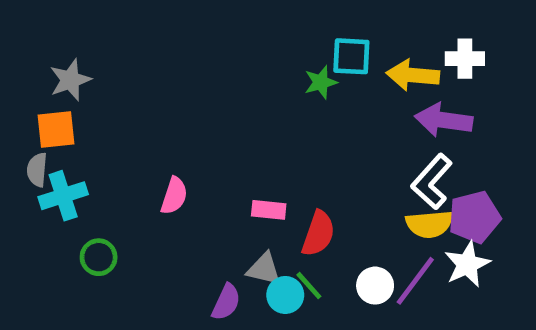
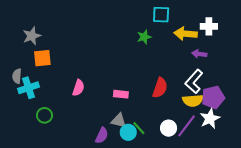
cyan square: (351, 56) -> (161, 15), moved
purple arrow: (444, 120) -> (199, 54), size x0.6
orange square: (56, 130) -> (42, 58), moved
red semicircle: (318, 234) -> (160, 88), moved

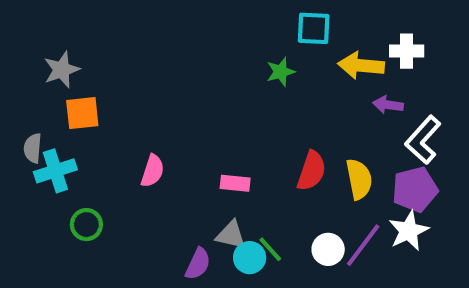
white L-shape: (194, 81) -> (423, 140), moved
yellow semicircle: (193, 101) -> (359, 179), moved, turned -96

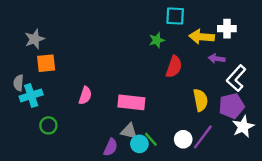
red semicircle: (312, 171) -> (174, 67), moved
pink rectangle: (235, 183) -> (131, 102), size x1.6
white star: (409, 231) -> (243, 127), moved

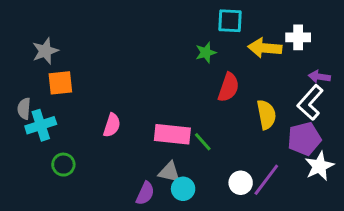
purple arrow: (217, 59) -> (319, 77), moved
yellow semicircle: (200, 100) -> (266, 115), moved
green line: (151, 139) -> (203, 142), moved

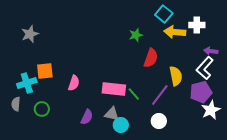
cyan square: (230, 21) -> (164, 14), moved, turned 36
orange square: (60, 83) -> (45, 71), moved
gray semicircle: (24, 109) -> (16, 104), moved
purple line: (266, 180) -> (160, 95), moved
purple semicircle: (145, 193) -> (87, 117), moved

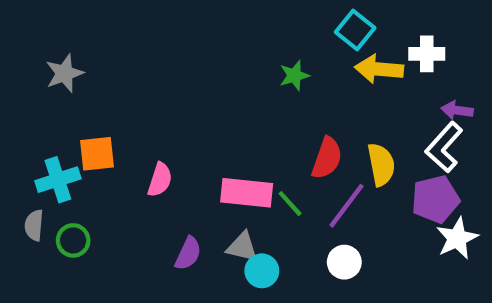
red semicircle: (151, 58) -> (327, 158), moved
green circle: (42, 109) -> (73, 240), moved

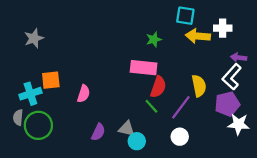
cyan square: (355, 30) -> (185, 16), turned -30
red semicircle: (327, 158) -> (158, 87), moved
pink rectangle: (247, 193) -> (144, 68), moved
white star: (457, 238) -> (239, 124), turned 30
green circle: (73, 240) -> (38, 125), size x1.6

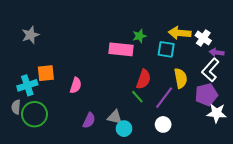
cyan square: (185, 16) -> (166, 49), moved
white cross: (223, 28) -> (203, 38), moved, turned 35
pink rectangle: (144, 68) -> (121, 49), moved

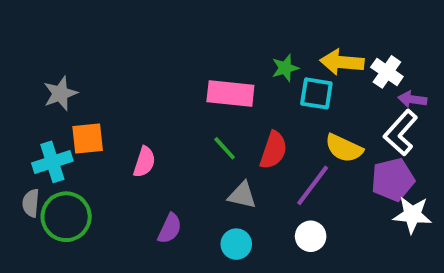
gray star: (30, 35) -> (60, 93), moved
green star: (139, 36) -> (285, 68), moved
yellow semicircle: (181, 78) -> (344, 148), turned 126
green line: (137, 97) -> (225, 148), moved
gray triangle: (115, 117) -> (242, 195), moved

